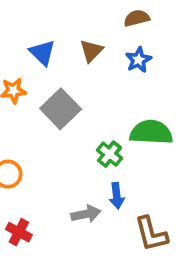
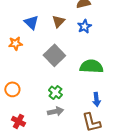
gray square: (61, 109) -> (54, 55), moved
green cross: (109, 154) -> (55, 92), moved
blue arrow: (117, 196) -> (96, 99), moved

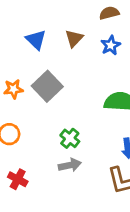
orange star: (15, 43) -> (13, 89), moved
gray square: (54, 55) -> (47, 86), moved

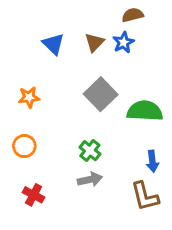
blue star: (111, 45) -> (123, 42), moved
gray square: (47, 86) -> (101, 94), moved

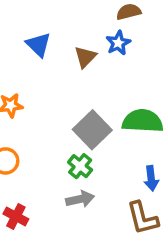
brown triangle: (94, 42) -> (85, 57), moved
gray square: (101, 94) -> (92, 130), moved

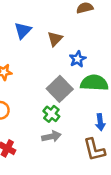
blue star: (118, 43) -> (78, 59), moved
blue triangle: (38, 45) -> (23, 30), turned 30

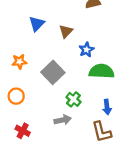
gray square: (60, 89) -> (53, 72), moved
green cross: (51, 114) -> (73, 99), moved

